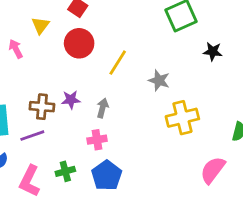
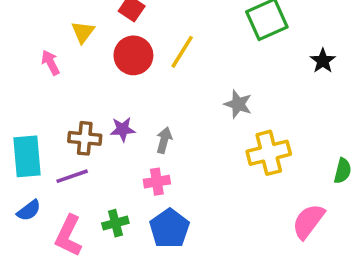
black star: (213, 52) -> (323, 61), moved, turned 30
yellow line: (118, 63) -> (182, 52), moved

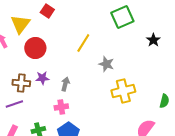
yellow triangle: (83, 32) -> (20, 24), size x1.5
yellow line: (182, 52) -> (83, 43), moved
red circle: (133, 55) -> (35, 48), moved

